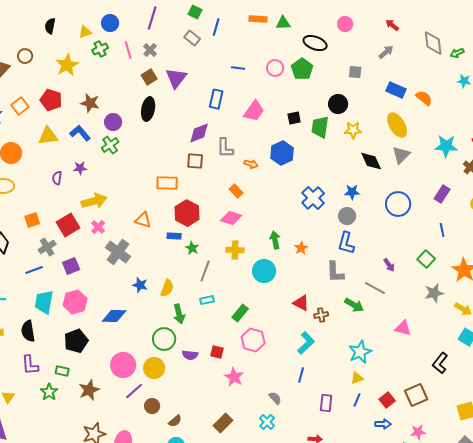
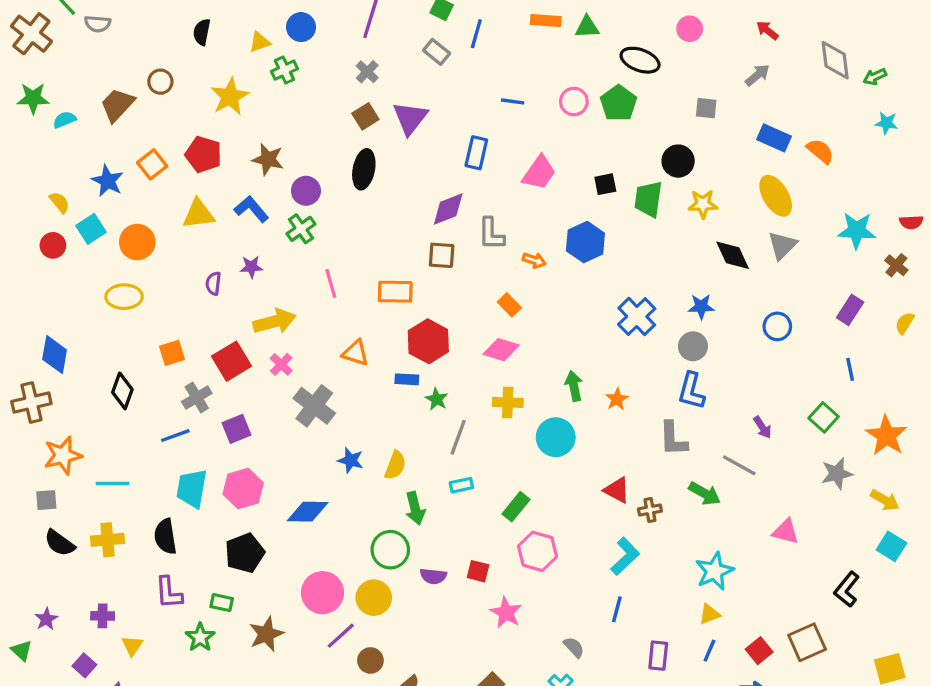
pink line: (128, 50) -> (331, 283), moved
blue circle: (398, 204) -> (777, 326), size x0.7

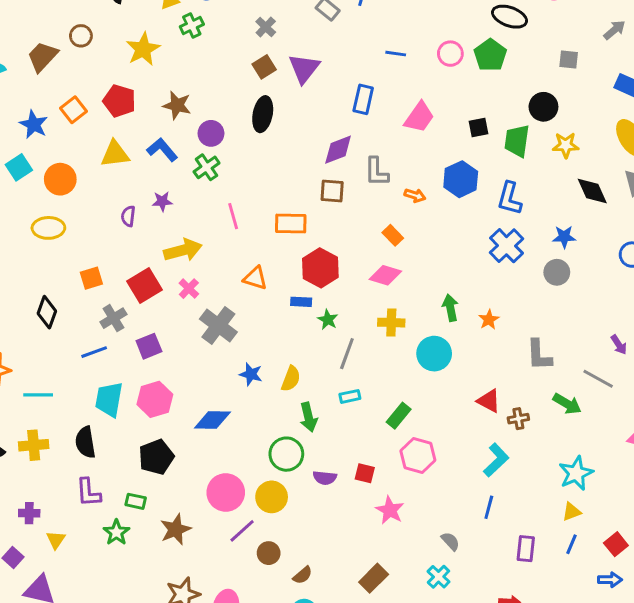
blue L-shape: (691, 391) -> (509, 198), moved

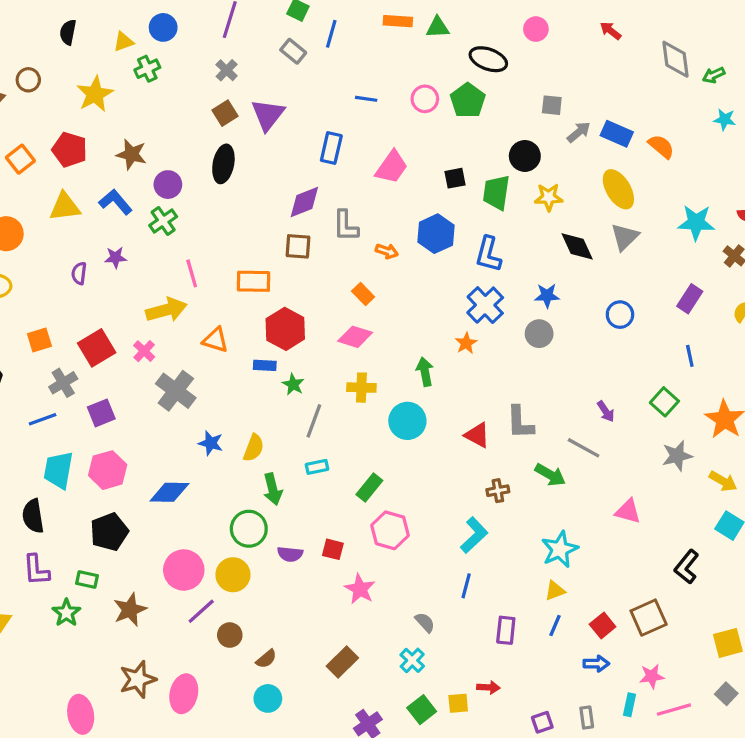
gray arrow: (614, 30) -> (579, 132), moved
yellow arrow: (183, 250) -> (166, 310), moved
orange star: (489, 320) -> (466, 343), moved
red triangle: (489, 401) -> (477, 435), moved

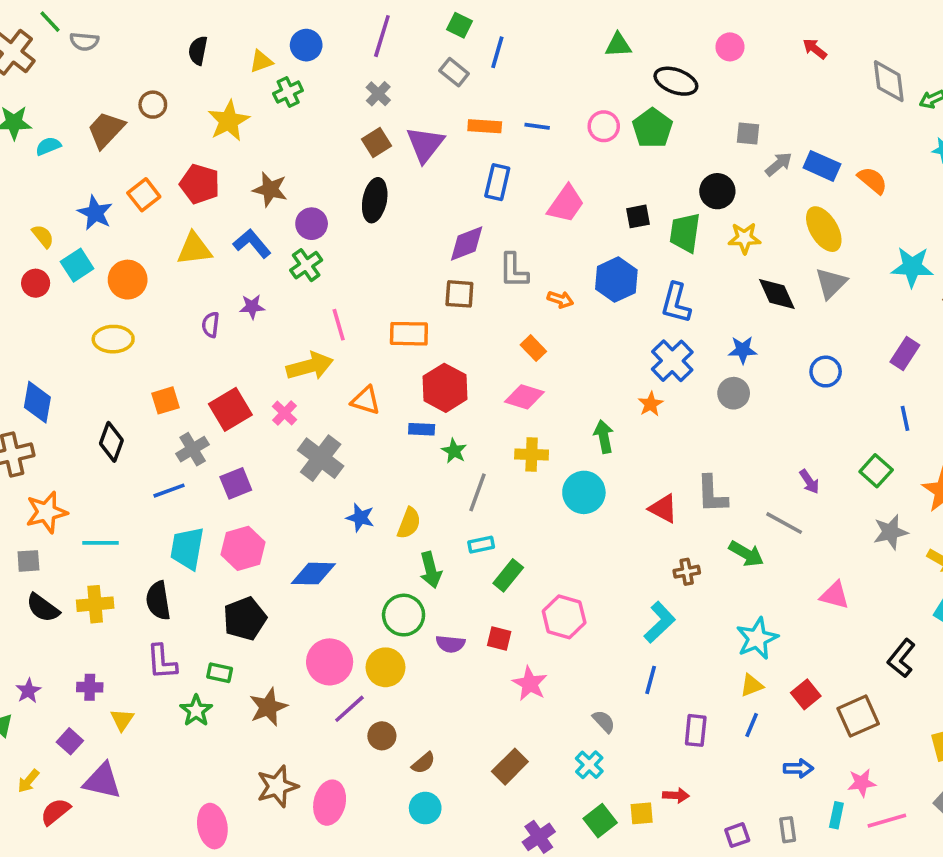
orange rectangle: (398, 21) -> (485, 126), moved
green rectangle: (369, 487) -> (508, 575), moved
red square: (603, 626) -> (806, 694), moved

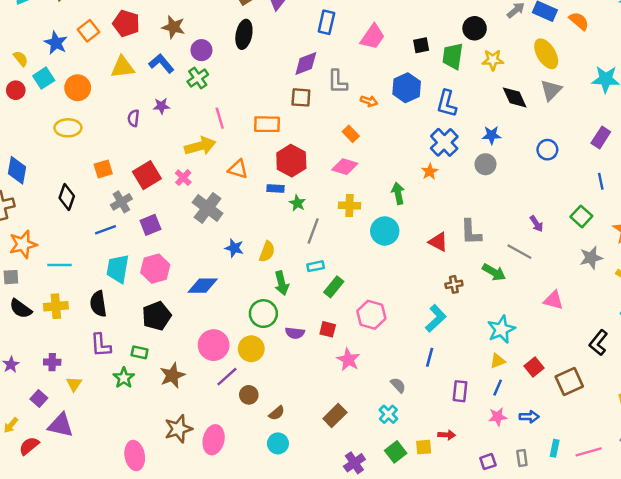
pink star: (862, 783) -> (498, 417), moved

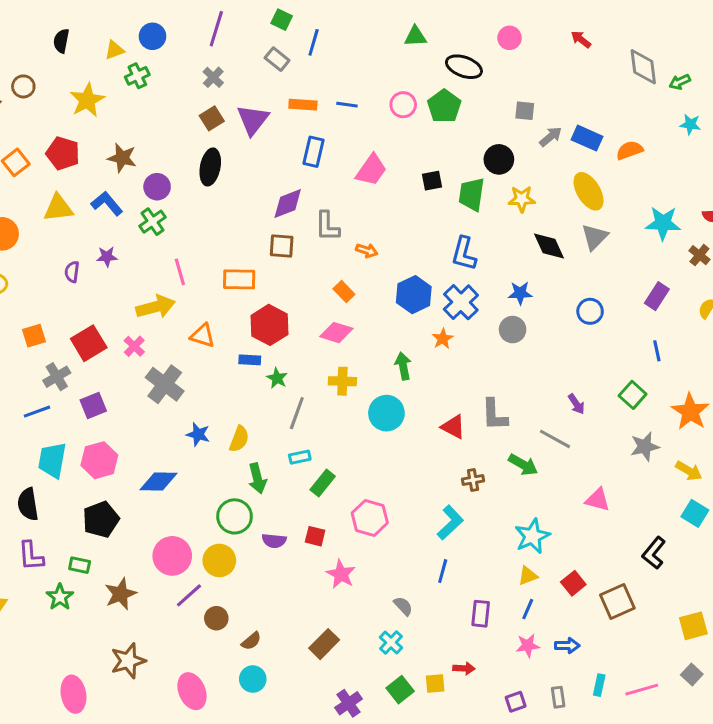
orange semicircle: (579, 21) -> (630, 150), turned -60
blue hexagon: (407, 88) -> (414, 295), moved
pink ellipse: (214, 440) -> (192, 691), moved, turned -36

